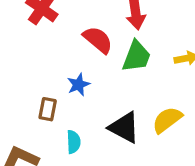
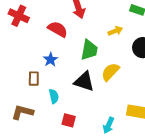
green trapezoid: (137, 56) -> (89, 50), moved

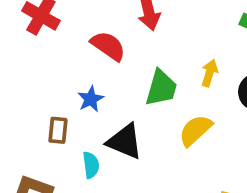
yellow arrow: (115, 31) -> (210, 73), moved, turned -56
black triangle: (84, 81) -> (125, 141), moved

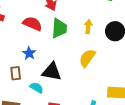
green trapezoid: (161, 88) -> (59, 28), moved
cyan semicircle: (91, 165) -> (37, 88), turned -40

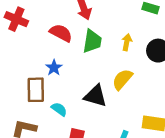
black triangle: (52, 72) -> (96, 96), moved
brown rectangle: (16, 73) -> (36, 90), size x1.5

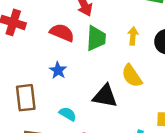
yellow semicircle: (122, 79) -> (132, 76), turned -70
brown rectangle: (36, 90) -> (26, 98), moved

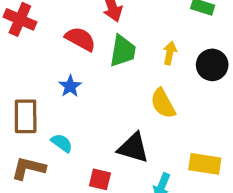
black triangle: (105, 96) -> (133, 148), moved
cyan semicircle: (68, 114) -> (62, 143), moved

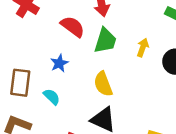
yellow semicircle: (163, 103) -> (103, 84), moved
cyan semicircle: (62, 143) -> (52, 97), moved

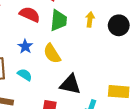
yellow semicircle: (103, 84) -> (52, 54), moved

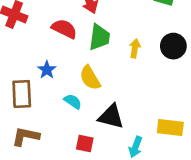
yellow arrow: (90, 19) -> (135, 48), moved
blue star: (25, 46) -> (47, 70), moved
cyan semicircle: (25, 75) -> (73, 102), moved

